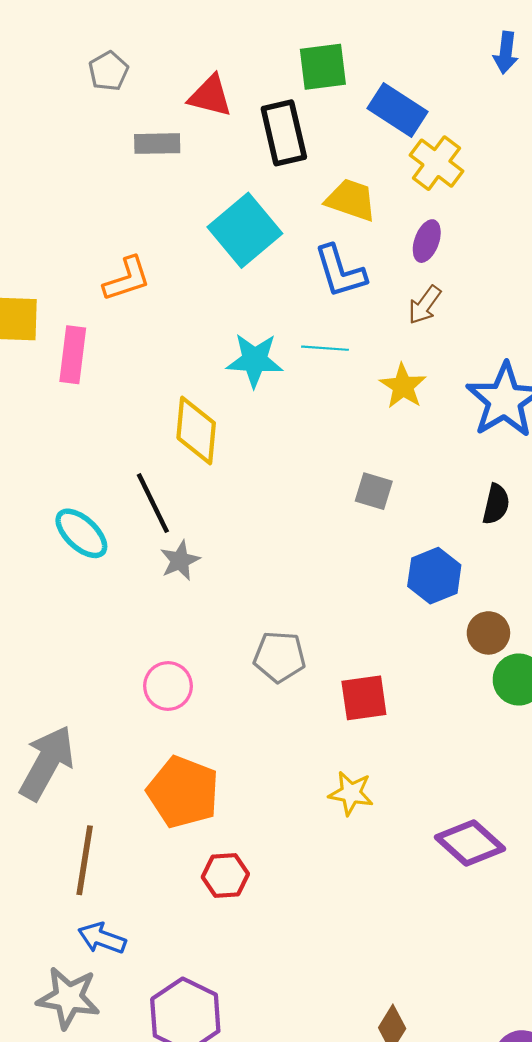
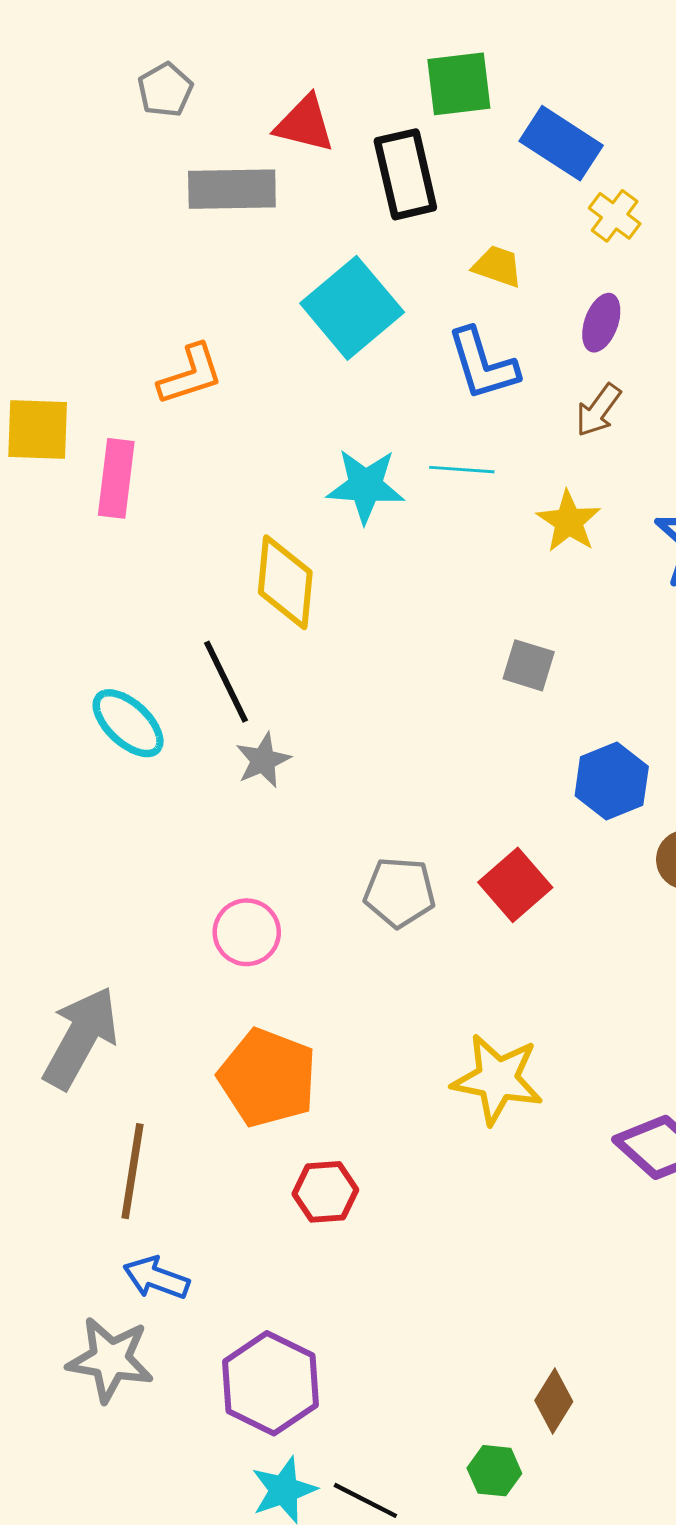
gray rectangle: (157, 144) -> (232, 189), size x1.4
yellow cross: (436, 163) -> (615, 216), size x0.7
yellow trapezoid: (351, 200) -> (497, 266), size x0.7
red square: (364, 698) -> (515, 885), moved, turned -33
yellow star: (351, 793) -> (497, 1079), size x1.5

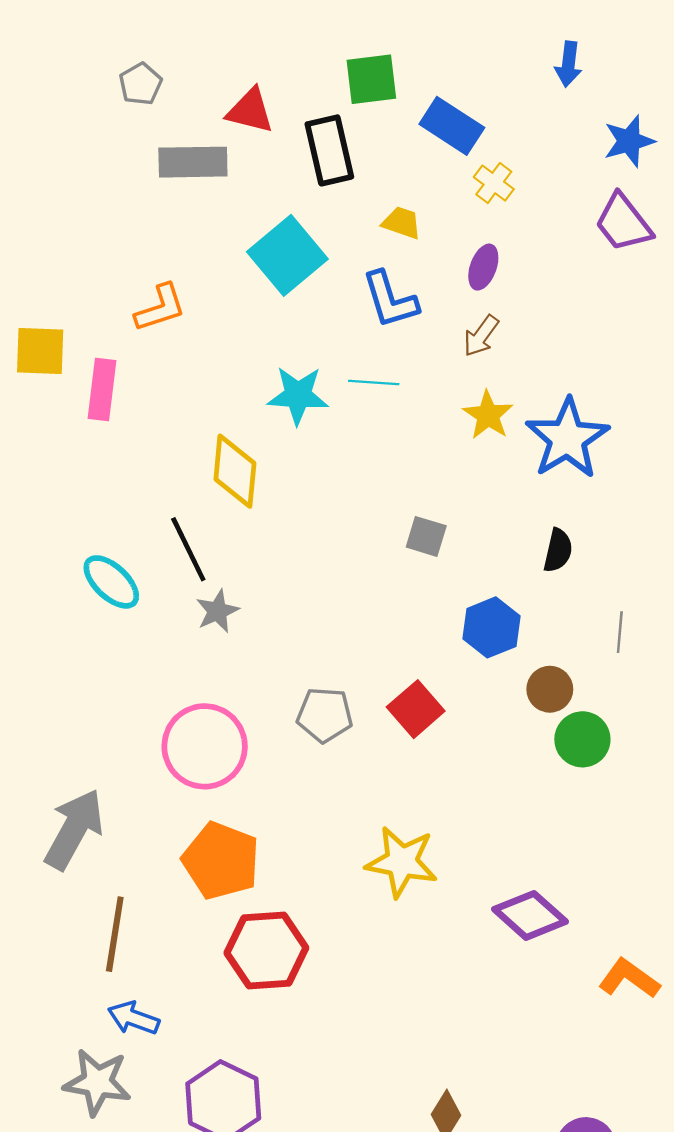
yellow star: (569, 521) -> (488, 415), moved
pink circle: (247, 932) -> (205, 746), size x1.6
red hexagon: (325, 1192) -> (266, 950), size x1.6

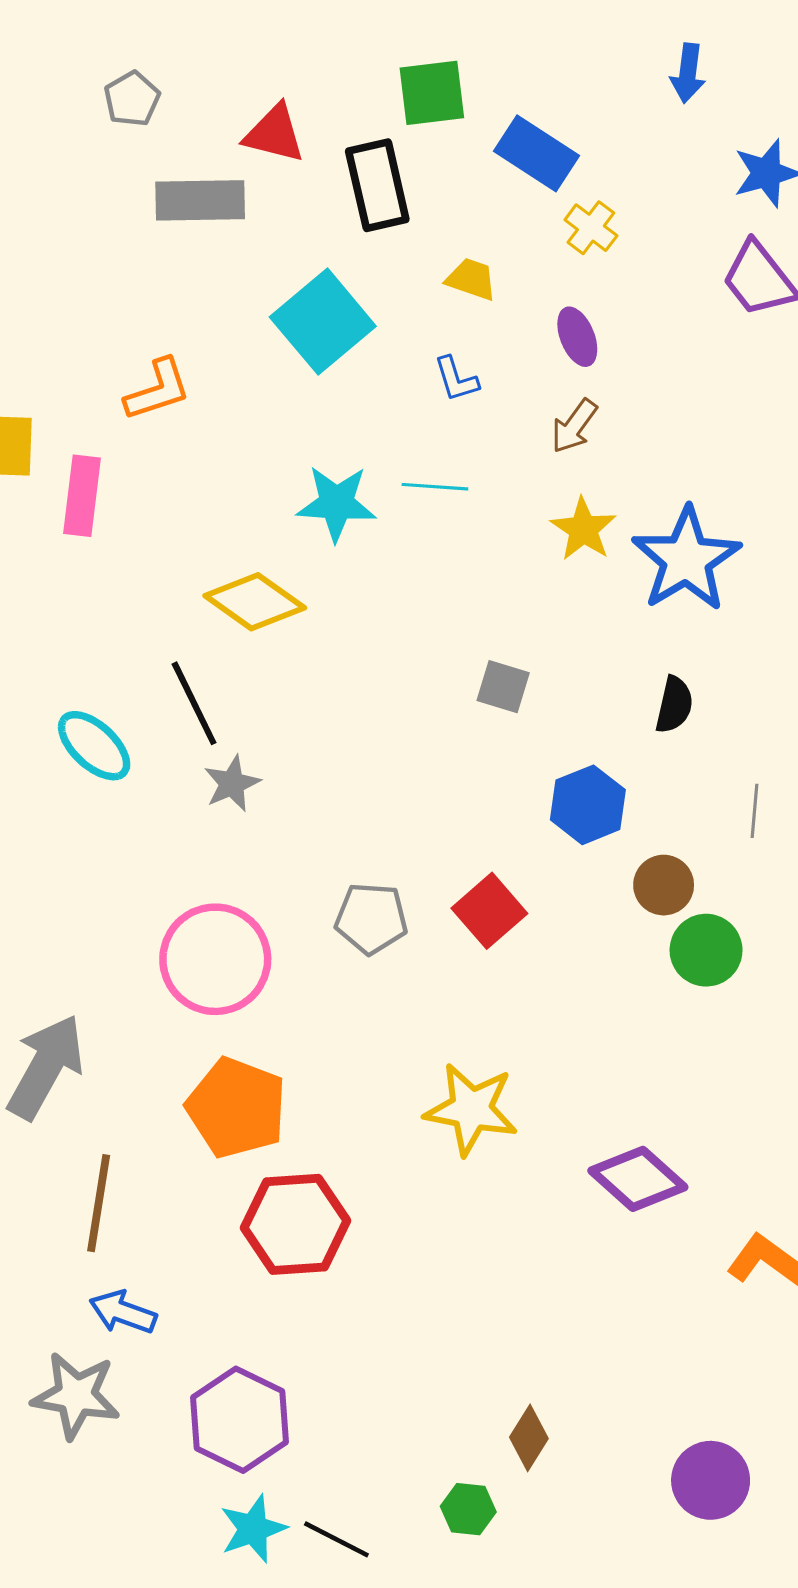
purple ellipse: (483, 267) -> (577, 337), turned -42
blue L-shape: (390, 300) -> (456, 379), size x0.6
yellow diamond: (235, 471) -> (255, 602), turned -60

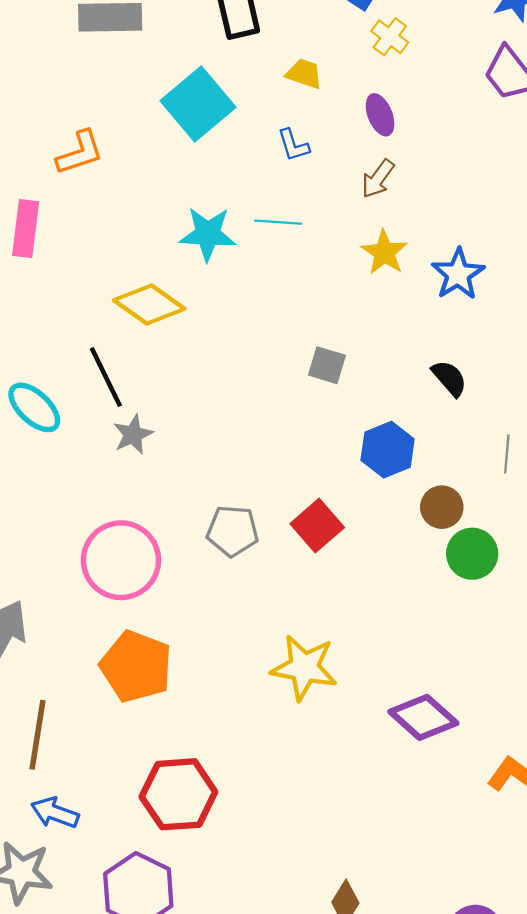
blue star: (686, 559) -> (458, 274), size x0.7
black semicircle: (674, 705) -> (449, 378), turned -54
red hexagon: (296, 1224) -> (178, 794), moved

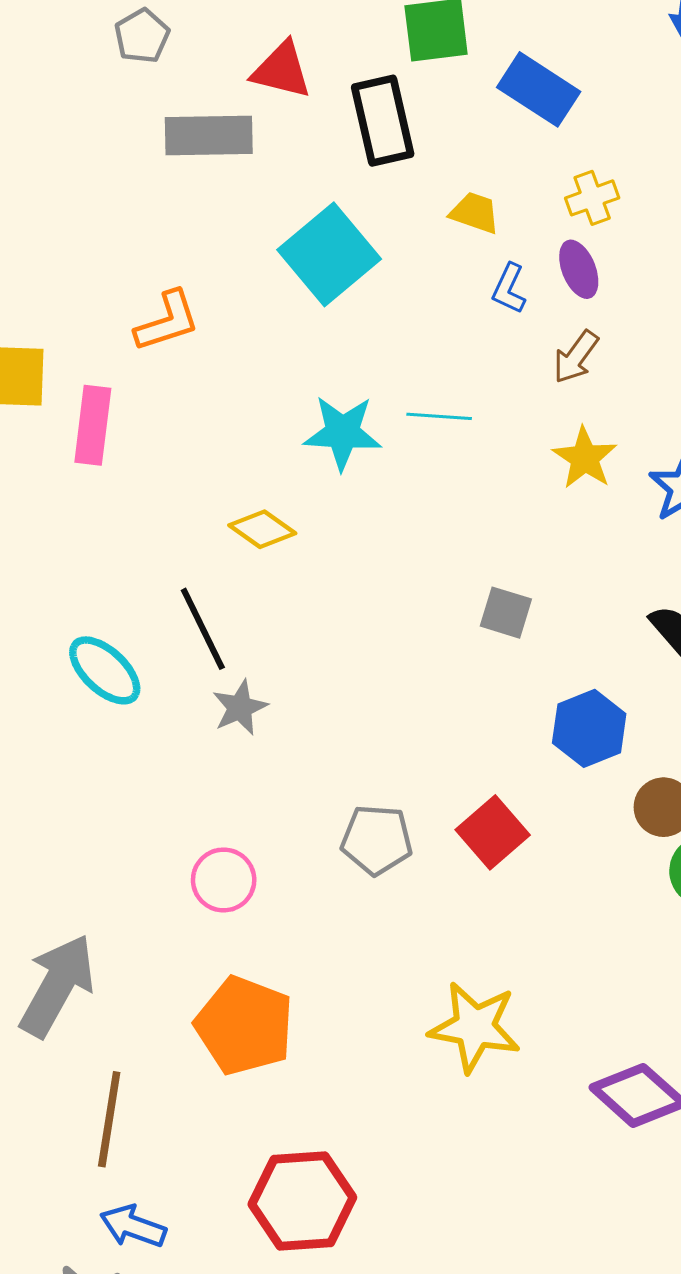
yellow cross: (390, 37) -> (592, 198), moved, turned 33
blue L-shape: (293, 145) -> (509, 289), moved, turned 42
yellow diamond: (149, 304) -> (262, 529), size x0.7
pink circle: (121, 560) -> (224, 880), size x0.6

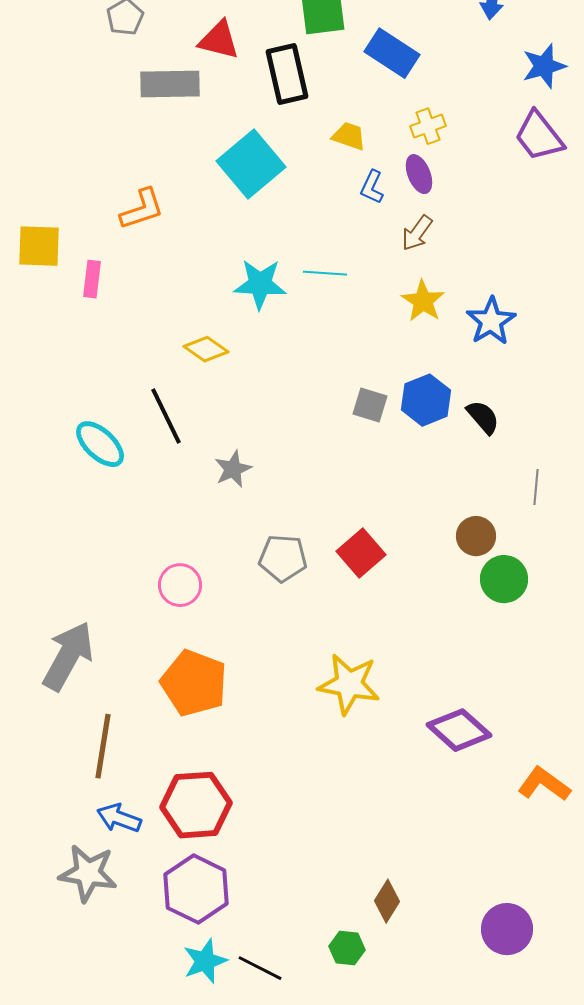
pink rectangle: (93, 425) -> (92, 279), size x0.7
gray star: (240, 708) -> (233, 469), moved
blue hexagon: (589, 728) -> (426, 400), moved
red hexagon: (302, 1201) -> (196, 805), moved

